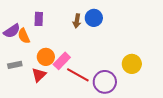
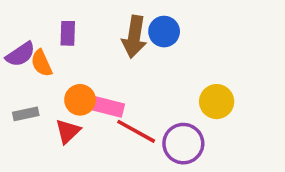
brown arrow: (77, 21) -> (134, 37), size x1.6
pink rectangle: (62, 61) -> (108, 107), turned 60
yellow circle: (132, 64) -> (217, 102), moved

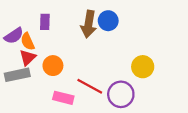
pink rectangle: (108, 107) -> (63, 98), moved
gray rectangle: (26, 114) -> (17, 75), size x1.5
red triangle: (68, 131) -> (28, 58), moved

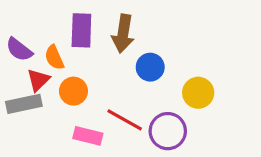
blue circle: (108, 21) -> (150, 67), moved
purple rectangle: (45, 22) -> (81, 30), moved, size x1.5
purple semicircle: (14, 36) -> (19, 50), turned 72
orange semicircle: (28, 41) -> (54, 58), moved

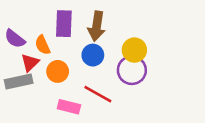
blue circle: (150, 67) -> (93, 55), moved
yellow circle: (198, 93) -> (134, 50), moved
purple circle: (168, 131) -> (132, 70), moved

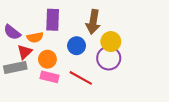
brown arrow: (97, 26) -> (93, 22), moved
orange semicircle: (42, 45) -> (35, 37), turned -77
pink rectangle: (69, 107) -> (50, 77), moved

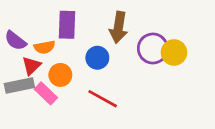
yellow circle: (111, 42) -> (174, 52), moved
purple circle: (109, 58) -> (153, 49), moved
pink rectangle: (50, 77) -> (46, 93), moved, turned 30

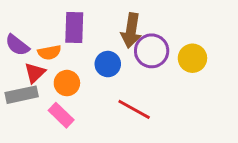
purple circle: (153, 49) -> (152, 51), moved
pink rectangle: (46, 93) -> (61, 115), moved
red line: (103, 99) -> (134, 109), moved

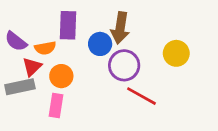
purple circle: (152, 51) -> (124, 65), moved
blue circle: (108, 64) -> (100, 44), moved
red line: (134, 109) -> (142, 96), moved
pink rectangle: (61, 115) -> (56, 105), turned 55

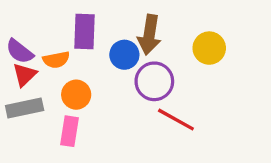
yellow circle: (176, 53) -> (209, 48), moved
red triangle: (32, 67) -> (25, 75), moved

